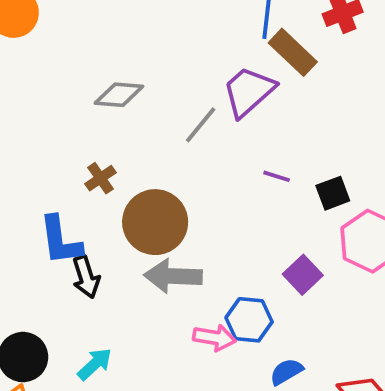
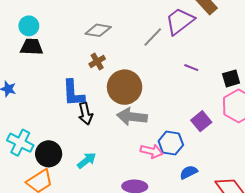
gray diamond: (119, 95) -> (98, 30), moved
black square: (333, 193) -> (231, 78), moved

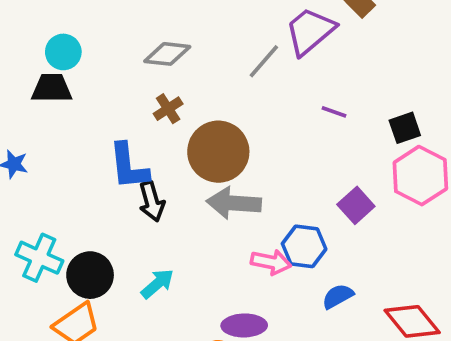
cyan circle: (29, 26) -> (63, 52), moved

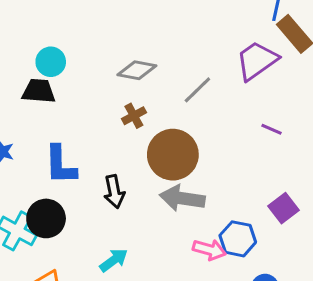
gray line: (264, 61) -> (197, 90), moved
blue L-shape: (129, 166) -> (60, 165), moved
black circle: (90, 275) -> (46, 218), moved

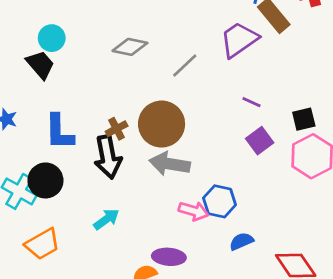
black trapezoid: (39, 91) -> (40, 65), turned 44
brown cross: (134, 116) -> (117, 129), moved
black arrow: (114, 192) -> (108, 157), size x1.4
purple square: (284, 208) -> (260, 141), moved

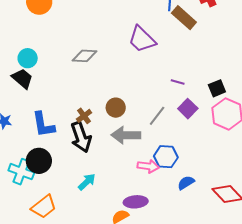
purple trapezoid: (239, 40) -> (142, 39), moved, turned -92
gray line: (185, 66) -> (157, 116), moved
brown circle: (162, 124) -> (116, 108), size x0.6

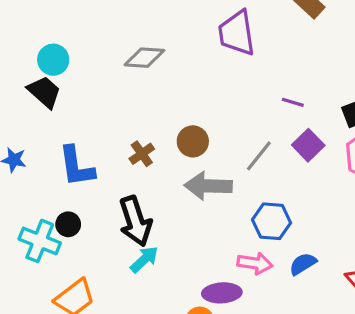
purple trapezoid: (142, 39) -> (237, 33), turned 36
black arrow: (81, 137) -> (135, 221), moved
black circle: (39, 161) -> (68, 224), size x0.6
pink arrow: (148, 166) -> (255, 263), moved

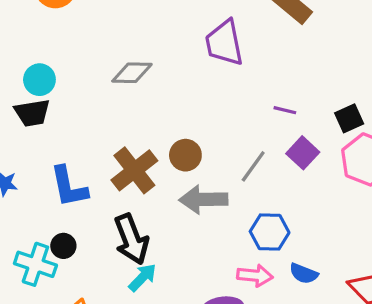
black trapezoid: (44, 92) -> (32, 113), turned 132
brown cross: (142, 154) -> (134, 170), size x1.8
blue semicircle: (303, 264) -> (304, 273), turned -124

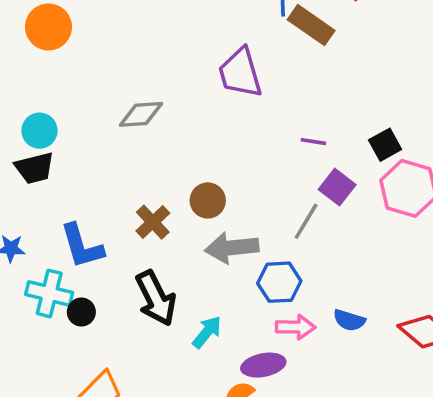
gray line: (253, 166) -> (306, 221), moved
brown cross: (134, 170) -> (153, 222), size x0.7
blue hexagon: (270, 232) -> (279, 282), moved
cyan cross: (35, 264) -> (49, 293), moved
cyan arrow: (142, 277) -> (207, 332), moved

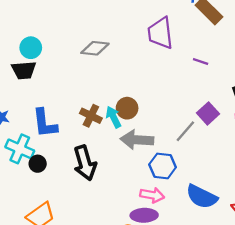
purple line: (313, 142) -> (201, 62), moved
brown cross: (153, 222) -> (91, 116), turned -30
blue semicircle: (349, 320) -> (202, 197), size x1.6
pink arrow: (296, 327) -> (152, 195), moved
cyan arrow: (207, 332) -> (113, 117), moved, turned -75

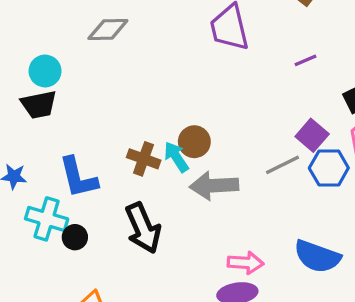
gray diamond: (95, 48) -> (108, 30), moved
purple line: (201, 62) -> (305, 60), moved, turned -35
gray line: (185, 131) -> (282, 165), turned 30
blue hexagon: (163, 166) -> (329, 168), moved

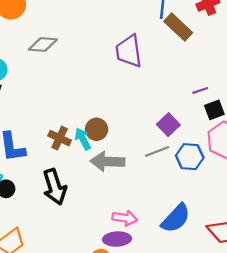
purple line: (305, 60) -> (200, 90), moved
purple square: (312, 135) -> (168, 125), moved
blue semicircle: (317, 256) -> (176, 218), turned -72

